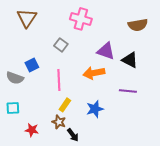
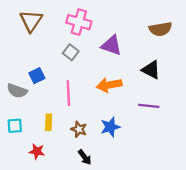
pink cross: (81, 19) -> (79, 22), moved
purple triangle: (106, 51) -> (111, 45), moved
yellow rectangle: (65, 105) -> (49, 122), moved, turned -32
brown star: (59, 122) -> (79, 129), moved

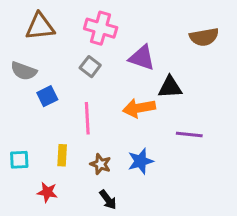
brown triangle: (31, 21) -> (40, 27), turned 50
black triangle: (151, 70) -> (170, 87), moved, turned -30
gray semicircle: (17, 91) -> (24, 71), moved

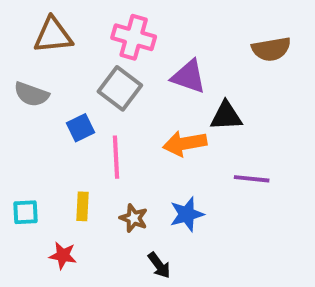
gray square: (90, 67) -> (120, 88), size x1.5
blue square: (47, 96) -> (81, 128), moved
black arrow: (108, 200) -> (159, 265), moved

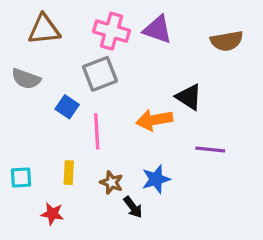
purple triangle: (189, 77) -> (158, 29), moved
gray square: (120, 88) -> (100, 74), turned 32
black triangle: (226, 116) -> (189, 97), turned 36
blue square: (81, 128) -> (67, 107), turned -30
black arrow: (159, 265) -> (133, 207), moved

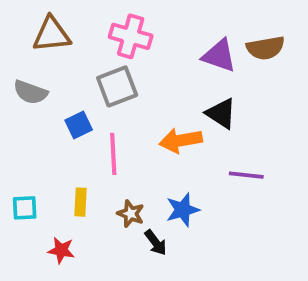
purple triangle: (158, 29) -> (219, 56), moved
blue square: (67, 107) -> (79, 125), turned 30

